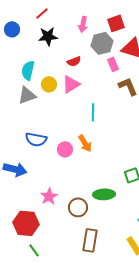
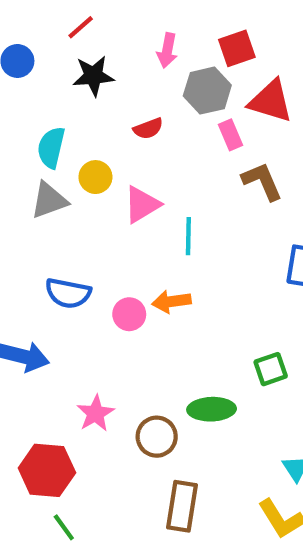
pink triangle: (71, 84) -> (142, 204), moved
orange arrow: (85, 143) -> (171, 302), turned 114

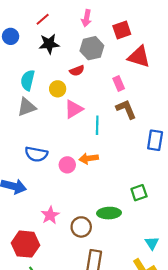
pink arrow: (167, 50) -> (87, 18), moved
gray hexagon: (207, 91) -> (92, 48), moved
pink rectangle: (231, 135) -> (119, 83), moved
yellow circle: (95, 177) -> (58, 89), moved
brown L-shape: (262, 181) -> (126, 109), moved

